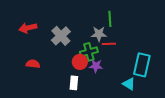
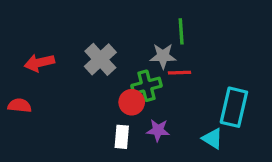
red arrow: (28, 28) -> (39, 63), moved
red semicircle: (33, 64) -> (20, 106), moved
purple star: (96, 66) -> (158, 130), moved

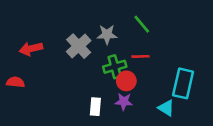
green line: (181, 31) -> (142, 24), turned -36
gray star: (163, 56) -> (107, 34), moved
red circle: (132, 102) -> (126, 81), moved

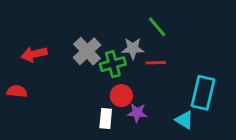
gray star: (107, 34) -> (133, 48), moved
green cross: (115, 67) -> (113, 64), moved
red circle: (126, 81) -> (121, 96), moved

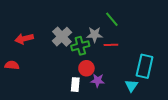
cyan triangle: (184, 120) -> (131, 86), turned 32

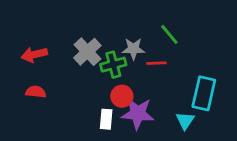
green line: (112, 19) -> (169, 34), moved
red semicircle: (12, 65) -> (36, 92), moved
purple star: (98, 80) -> (138, 113), size x1.6

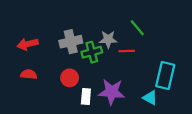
gray cross: (87, 52) -> (71, 42), turned 30
red circle: (122, 96) -> (70, 78), moved
cyan triangle: (185, 121) -> (150, 98), turned -35

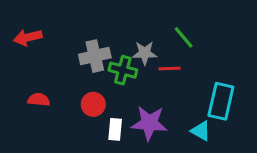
red arrow: (28, 44) -> (28, 37), moved
green cross: (92, 52) -> (123, 70), turned 30

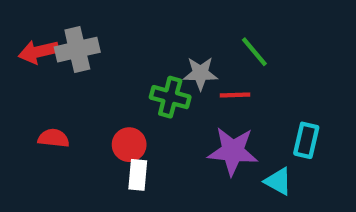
gray cross: (95, 56) -> (77, 50), moved
cyan rectangle: (221, 101) -> (306, 140), size x0.7
purple star: (149, 123) -> (233, 151), moved
white rectangle: (115, 129) -> (138, 175), moved

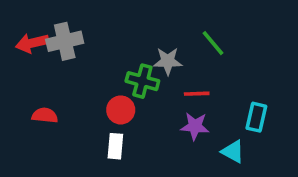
red line: (235, 95) -> (197, 94), moved
red circle: (129, 145) -> (121, 110), moved
purple star: (233, 151) -> (195, 126), size x0.7

